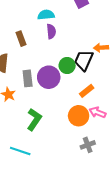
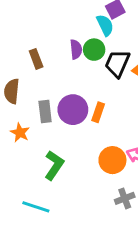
cyan semicircle: (46, 15) -> (105, 25), moved, turned 70
black trapezoid: (84, 60) -> (117, 63), moved
green circle: (67, 66) -> (94, 50), moved
orange rectangle: (87, 91) -> (98, 112), moved, turned -32

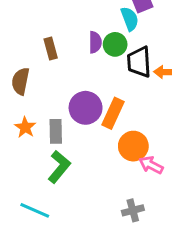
black trapezoid: (117, 63) -> (139, 62), turned -32
gray rectangle: (45, 111) -> (56, 131), moved
orange rectangle: (98, 112) -> (113, 113), size x1.4
orange circle: (112, 160) -> (133, 146), moved

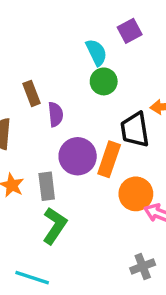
cyan semicircle: (130, 19) -> (96, 52), moved
purple semicircle: (95, 42) -> (56, 114), moved
black trapezoid: (139, 62) -> (135, 130), moved

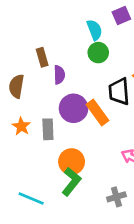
orange rectangle: (109, 159) -> (97, 113), turned -60
orange circle: (136, 194) -> (72, 162), moved
green L-shape: (55, 226) -> (71, 182), moved

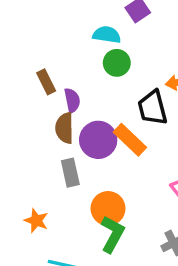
cyan semicircle: (95, 30) -> (107, 35), turned -50
brown semicircle: (16, 86) -> (65, 128), moved
orange star: (21, 126) -> (36, 221), moved

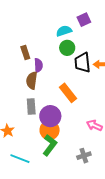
cyan semicircle: (107, 35) -> (64, 31), turned -35
black trapezoid: (153, 108) -> (82, 63), moved
purple circle: (98, 140) -> (50, 116), moved

